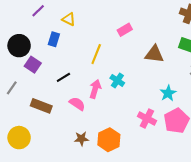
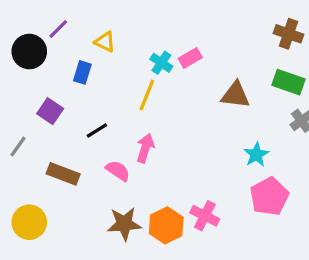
black circle: (19, 46) -> (29, 52), moved
cyan cross: (117, 81) -> (161, 63), moved
pink cross: (147, 119) -> (205, 216), moved
brown star: (81, 139) -> (124, 224), size x1.5

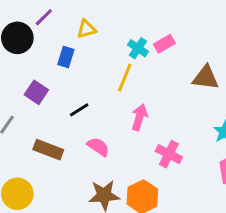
yellow triangle: (105, 42) -> (86, 29), turned -42
pink arrow: (145, 148) -> (139, 117), moved
pink cross: (205, 216) -> (169, 154), moved

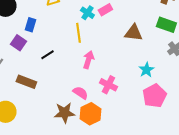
blue rectangle: (66, 57) -> (30, 25), moved
yellow line: (125, 78) -> (78, 33), turned -30
pink semicircle: (98, 147) -> (80, 93), moved

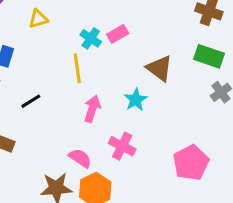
brown triangle: (133, 33) -> (160, 68), turned 30
cyan star: (146, 70) -> (136, 100), moved

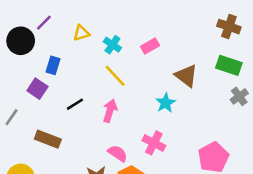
cyan cross: (91, 38) -> (112, 45), moved
yellow line: (77, 68) -> (115, 76), turned -35
pink arrow: (92, 109) -> (110, 111), moved

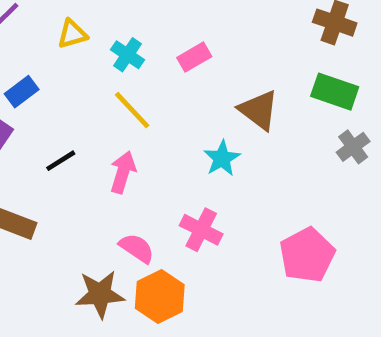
blue rectangle: (53, 65) -> (22, 92), turned 36

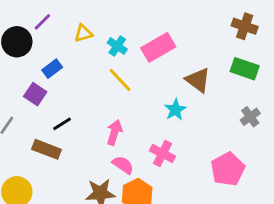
pink rectangle: (194, 57) -> (158, 47), size x1.6
gray cross: (353, 147) -> (250, 117), moved
black line: (61, 161) -> (62, 124), moved
pink arrow: (123, 172) -> (114, 132), moved

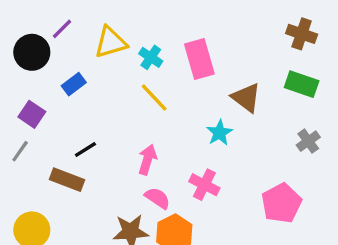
yellow triangle: (83, 33) -> (111, 42), size x1.5
pink rectangle: (158, 47) -> (199, 59), turned -76
purple square: (35, 94) -> (32, 114), moved

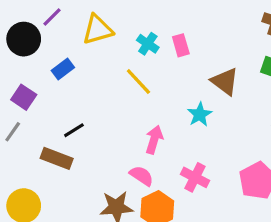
cyan cross: (151, 57) -> (148, 44), moved
pink rectangle: (199, 59) -> (181, 45), size x0.6
pink arrow: (147, 160) -> (154, 140), moved
pink cross: (204, 185) -> (195, 177), moved

